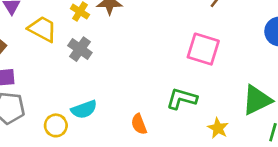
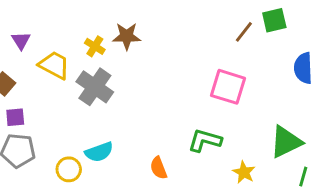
gray cross: (80, 49) -> (95, 87), size x1.4

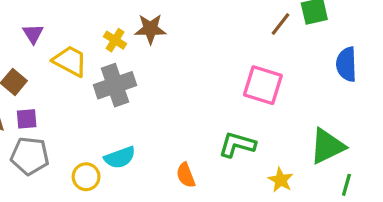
gray cross: (95, 87) -> (115, 85), turned 36

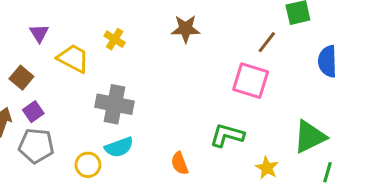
brown line: (281, 24) -> (267, 42), moved
brown star: (150, 29) -> (186, 29), moved
gray cross: (115, 85) -> (115, 104), moved, turned 30
purple square: (27, 119) -> (33, 112), turned -30

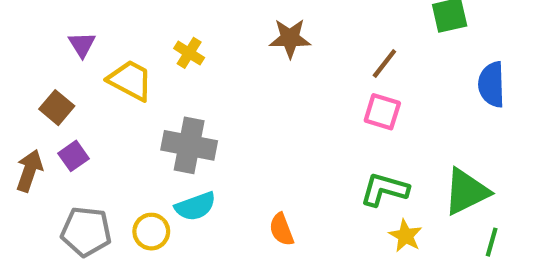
brown line: (267, 42) -> (384, 63), moved
pink square: (251, 81) -> (382, 112), size x0.7
green L-shape: (227, 135) -> (384, 190), moved
gray pentagon: (36, 146) -> (86, 232), moved

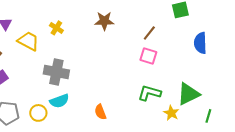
yellow star: (405, 236) -> (171, 113), moved
green line: (492, 242) -> (208, 116), moved

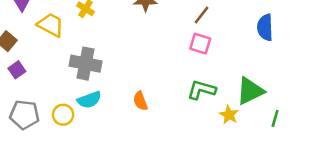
orange semicircle: (100, 112) -> (140, 101), moved

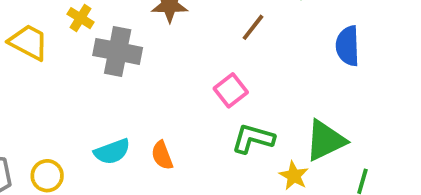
pink square: (200, 44) -> (231, 90), moved, turned 35
gray cross: (86, 64) -> (118, 51), moved
cyan semicircle: (89, 100) -> (112, 152), moved

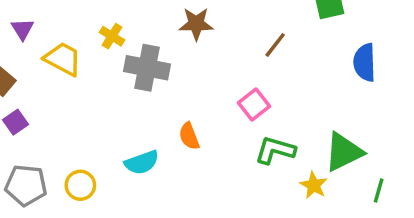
orange semicircle: (162, 155) -> (189, 136), moved

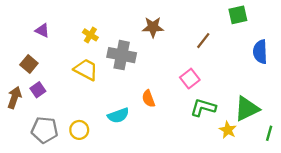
purple triangle: (22, 29) -> (42, 30), turned -32
yellow cross: (112, 36) -> (90, 35), moved
yellow trapezoid: (63, 59) -> (86, 70), moved

